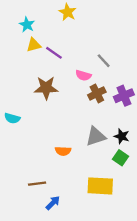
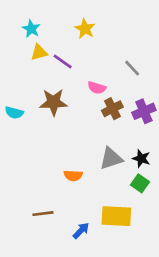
yellow star: (68, 12) -> (85, 29), moved
gray line: (104, 61) -> (132, 68), moved
cyan semicircle: (12, 118) -> (14, 113), moved
blue arrow: (53, 203) -> (81, 231), moved

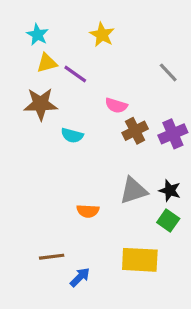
gray line: (132, 68) -> (168, 72), moved
brown star: (53, 102) -> (41, 104), moved
cyan semicircle: (14, 113) -> (72, 135), moved
blue arrow: (81, 231) -> (80, 277), moved

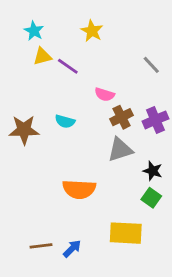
brown star: (41, 104) -> (24, 130), moved
gray triangle: (134, 191) -> (120, 150), moved
orange semicircle: (88, 211) -> (79, 189), size x1.6
brown line: (52, 257) -> (41, 246), moved

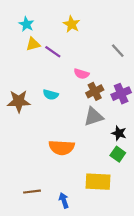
blue arrow: (72, 249) -> (64, 200), moved, turned -64

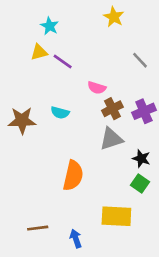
cyan star: (26, 24) -> (50, 26), moved
yellow star: (72, 24) -> (114, 17), moved
orange semicircle: (62, 148) -> (73, 176), turned -80

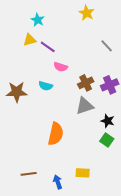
pink semicircle: (97, 88) -> (61, 67), moved
yellow rectangle: (116, 216) -> (83, 173), moved, size x0.6

